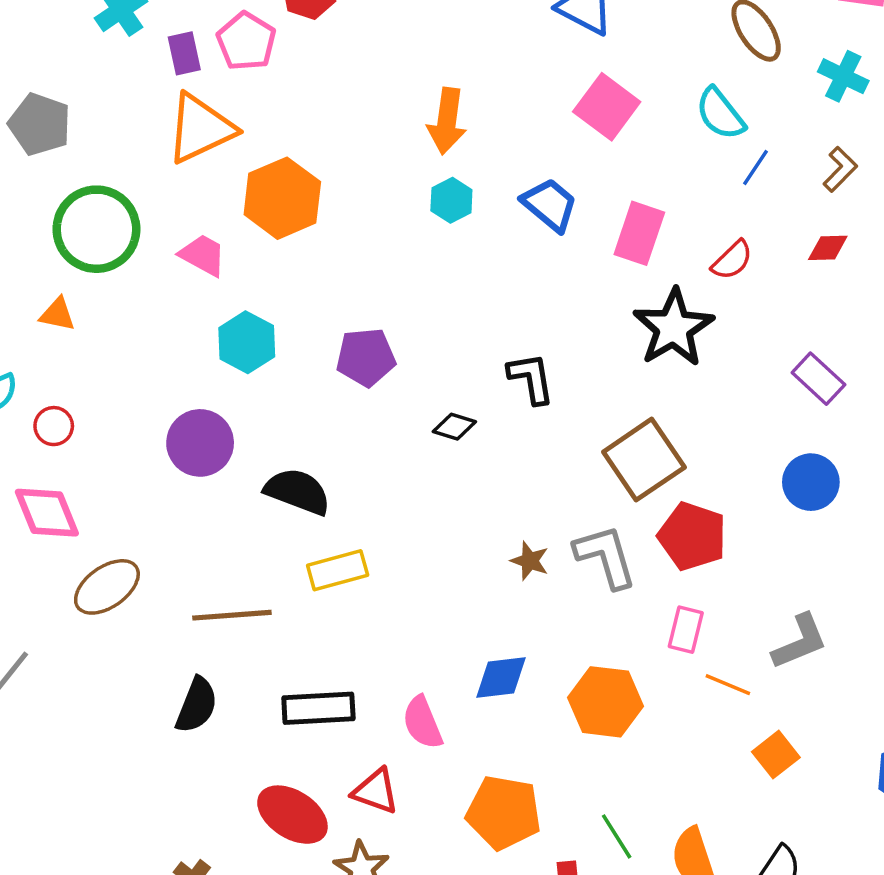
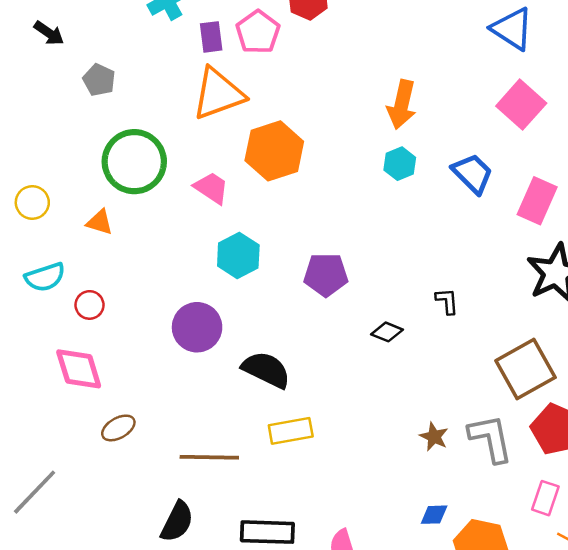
gray pentagon: (40, 124) -> (99, 80), size x0.7
black L-shape: (531, 378) -> (447, 301), size x0.7
brown ellipse: (107, 587) -> (118, 428), size x0.7
blue diamond: (501, 677) -> (434, 515), moved, size x0.7

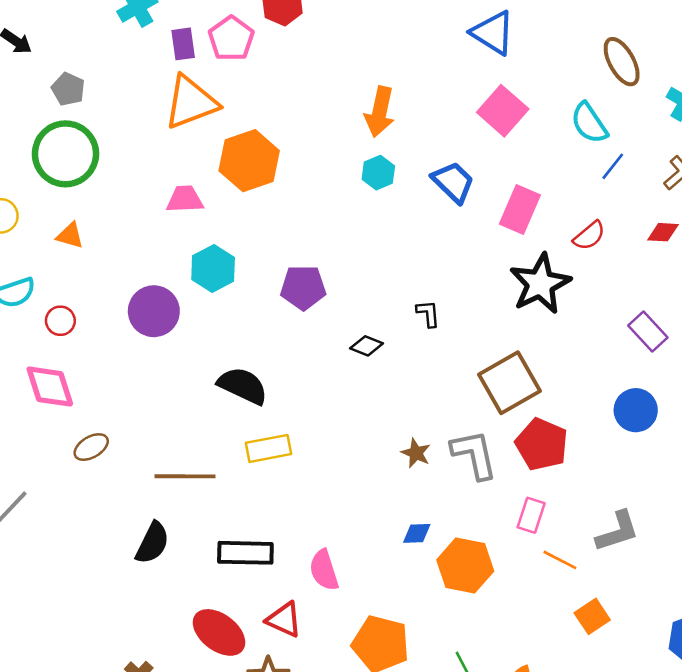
green circle: (134, 162) -> (65, 154), moved
pink trapezoid: (211, 188) -> (185, 199), turned -36
purple circle: (197, 327) -> (154, 311), moved

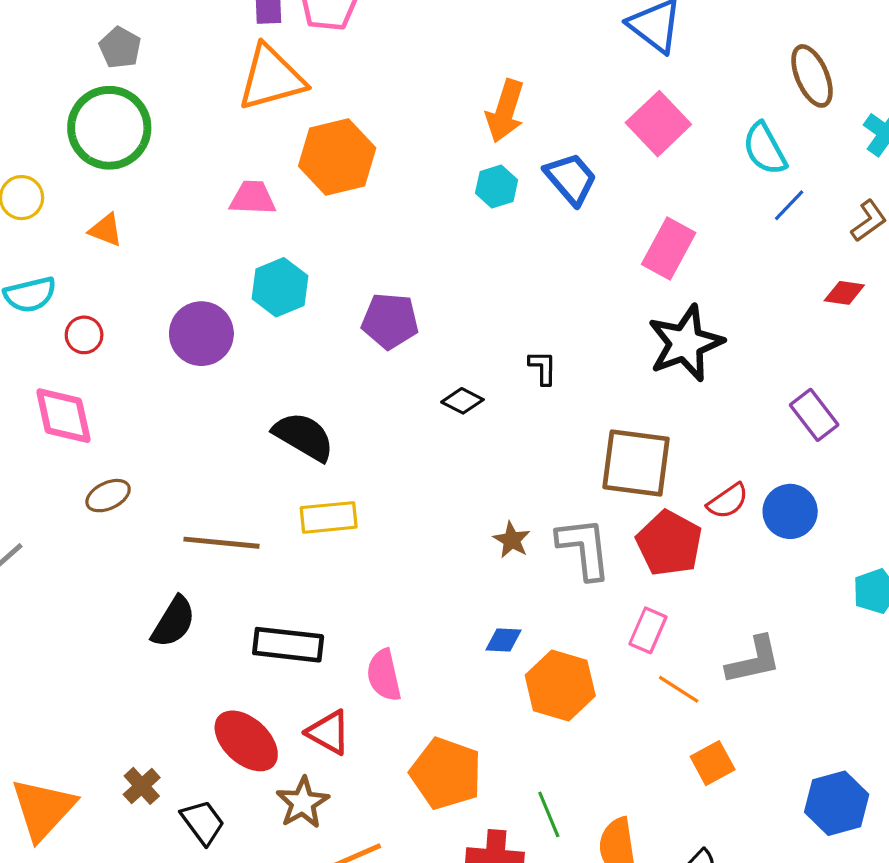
blue trapezoid: (453, 182) -> (571, 179), moved
red semicircle: (589, 236) -> (728, 501), moved
brown square: (509, 383) -> (636, 463), turned 32

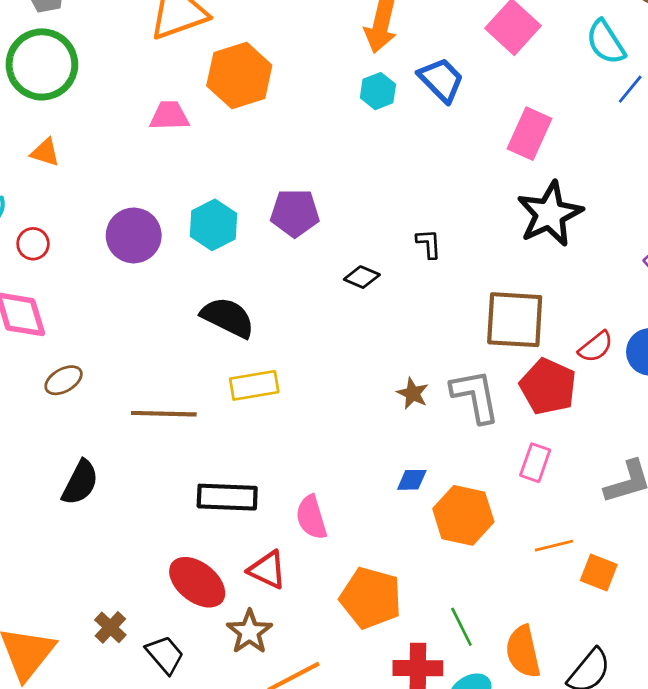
cyan hexagon: (280, 287) -> (214, 225), moved
black semicircle: (173, 622) -> (80, 483), moved
orange line: (679, 689) -> (554, 546), moved, turned -42
orange square: (713, 763) -> (599, 573), turned -36

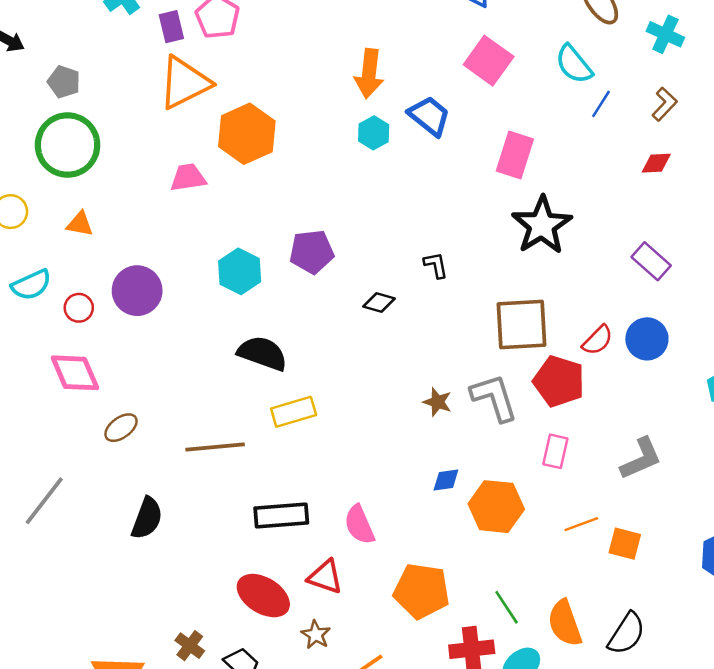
purple circle: (134, 235) -> (137, 291), moved
brown star: (249, 632) -> (316, 635), size x0.7

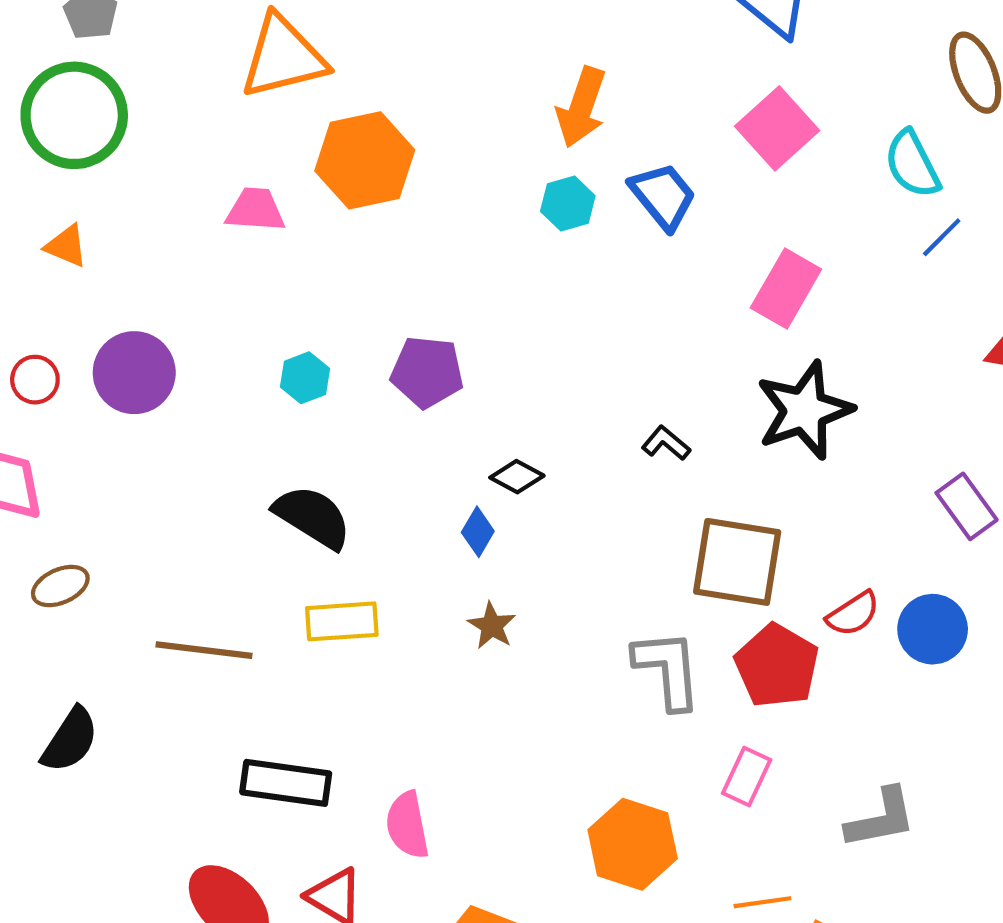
black L-shape: (436, 265) -> (666, 443), moved, turned -52
cyan hexagon: (240, 271) -> (305, 378), size x0.7
brown star: (437, 402) -> (492, 626), moved
blue diamond: (446, 480) -> (478, 532), moved, turned -64

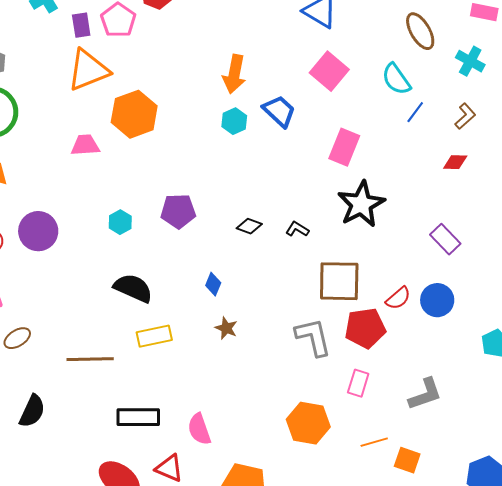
black diamond: (517, 477) -> (249, 226), moved
red pentagon: (777, 666) -> (365, 328), turned -30

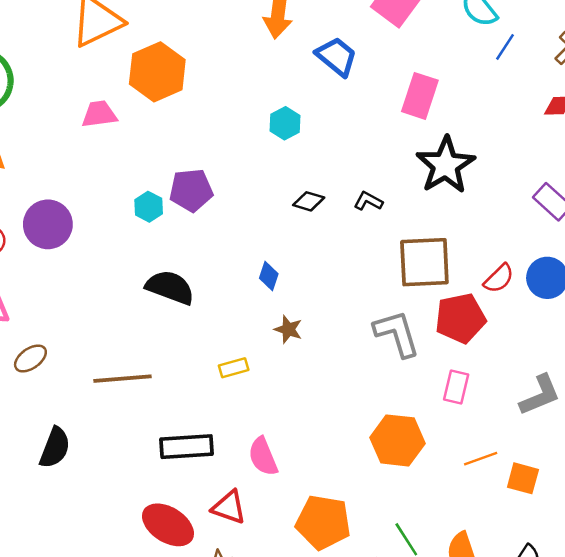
cyan hexagon: (234, 121) -> (285, 123), moved
purple pentagon: (178, 211) -> (191, 190), moved
yellow rectangle: (154, 336) -> (234, 368), moved, size x0.7

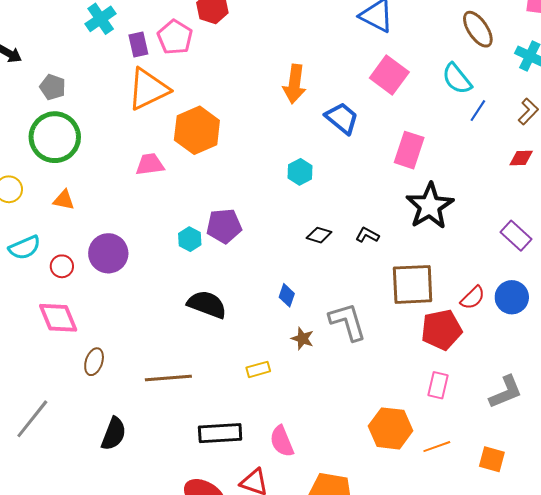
gray L-shape: (397, 334) -> (348, 322), moved
brown ellipse: (30, 358) -> (94, 362), turned -36
orange line: (481, 459) -> (437, 447), moved

